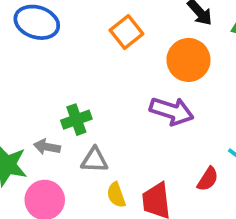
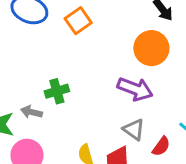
orange square: (126, 32) -> (78, 21), moved
gray triangle: (94, 160) -> (134, 130), moved, turned 30

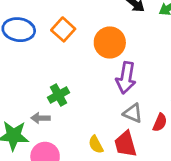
orange circle: (151, 48) -> (110, 43), moved
purple arrow: (135, 89) -> (126, 78), turned 92

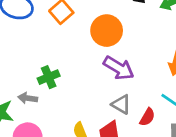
purple arrow: (126, 78) -> (119, 68), turned -76

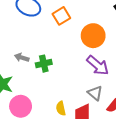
gray arrow: (28, 98) -> (22, 58), moved

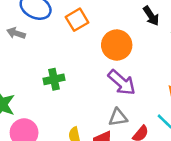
gray arrow: (22, 58) -> (16, 33), moved
gray triangle: (95, 93) -> (118, 117), turned -49

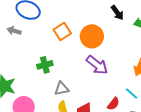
orange square: (77, 20) -> (62, 31), moved
gray triangle: (118, 117) -> (62, 89), moved

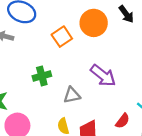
orange circle: (92, 36) -> (94, 23), moved
gray triangle: (62, 89) -> (72, 95), moved

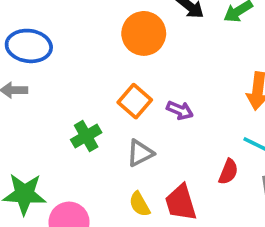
orange square: (62, 37) -> (135, 101), moved
purple arrow: (103, 76) -> (180, 110), size x0.6

